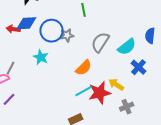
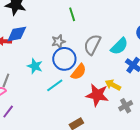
blue circle: (51, 31) -> (64, 59), moved
cyan line: (84, 91) -> (55, 85), moved
red star: (100, 93) -> (97, 95), turned 30

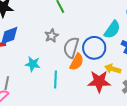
gray semicircle: (92, 45) -> (71, 47), moved
blue circle: (64, 59) -> (94, 48), moved
cyan line: (55, 85) -> (56, 79), turned -42

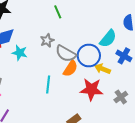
gray semicircle: (71, 47) -> (66, 54), turned -80
cyan star: (33, 64) -> (20, 53), moved
yellow arrow: (113, 69) -> (102, 69), moved

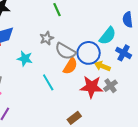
cyan star: (20, 53) -> (25, 59), moved
cyan line: (48, 84) -> (48, 82), turned -36
gray cross: (121, 97) -> (110, 86), moved

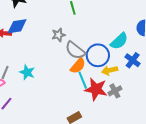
cyan star: (25, 59) -> (27, 72), moved
yellow arrow: (102, 66) -> (110, 70), turned -42
cyan line: (48, 82) -> (83, 80), moved

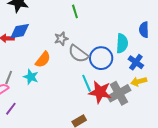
cyan semicircle: (119, 41) -> (122, 43), turned -42
orange semicircle: (78, 66) -> (43, 60), moved
yellow arrow: (110, 70) -> (139, 81), moved
gray cross: (115, 91) -> (119, 93), size x1.6

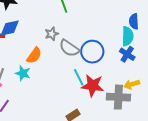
cyan semicircle: (122, 43) -> (128, 36), moved
yellow arrow: (139, 81) -> (132, 84), moved
gray cross: (119, 93) -> (118, 97), moved, turned 35

